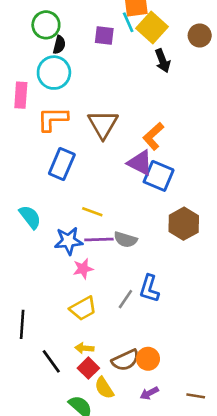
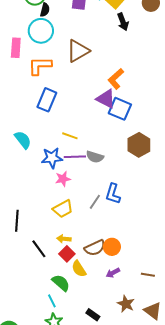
brown triangle: (103, 124) -> (78, 51), moved, turned 30

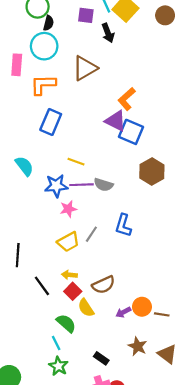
black arrow: (123, 22) -> (108, 33), moved
gray line: (95, 202) -> (91, 234), moved
orange circle: (112, 247) -> (142, 307), moved

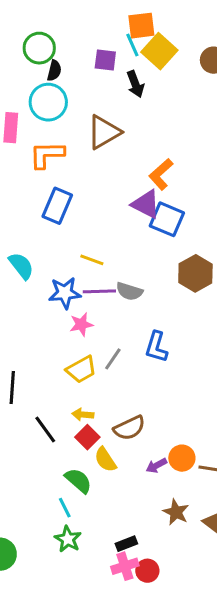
black rectangle: (101, 358) -> (126, 544), moved, turned -56

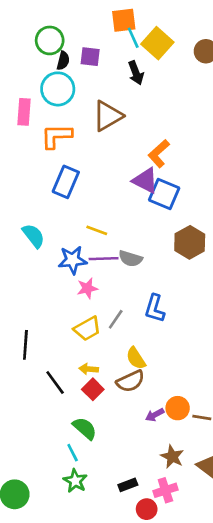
orange square: (141, 26) -> (124, 20), moved
purple square: (105, 60) -> (90, 57), moved
yellow semicircle: (105, 460) -> (136, 358), moved
pink cross: (125, 566) -> (165, 490), moved

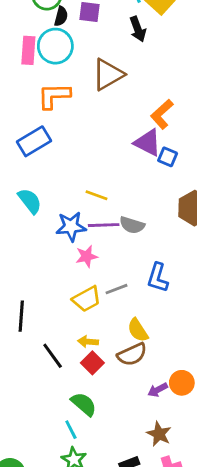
pink rectangle: (24, 112) -> (28, 50), moved
blue rectangle: (66, 182) -> (34, 141), moved, turned 36
blue square: (164, 194) -> (168, 157), size x0.6
gray line: (116, 319) -> (116, 289), turned 35
brown star: (172, 457) -> (159, 434), moved

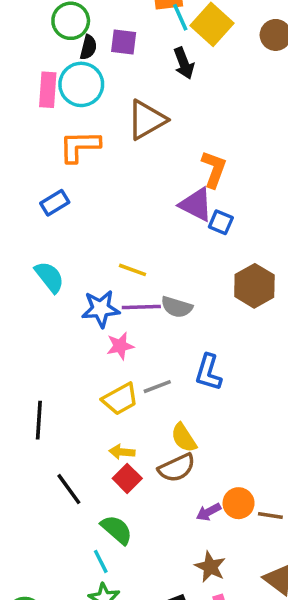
orange L-shape: (162, 114) -> (214, 169), turned 152
blue rectangle: (34, 141) -> (55, 203), size x0.7
black line: (53, 356) -> (69, 489), moved

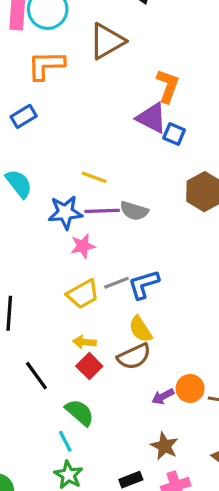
blue L-shape: (208, 372) -> (144, 284), moved, turned 56

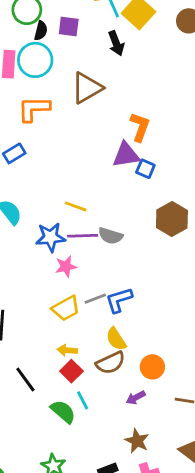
purple triangle: (152, 118) -> (126, 155), turned -36
orange circle: (190, 388) -> (152, 367), moved
cyan line: (65, 441) -> (83, 400), moved

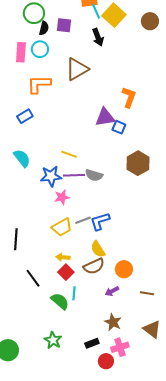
cyan circle: (35, 60) -> (40, 49), size x0.7
orange L-shape: (140, 127) -> (129, 97), moved
cyan line: (83, 400) -> (74, 293), turned 32

